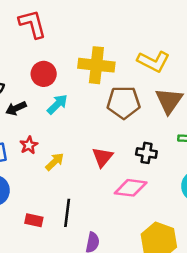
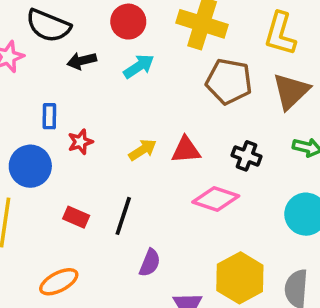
yellow L-shape: (153, 61) -> (280, 34), turned 68
red star: (29, 145) -> (80, 142), moved
red triangle: (103, 157) -> (186, 150), turned 35
yellow arrow: (55, 162) -> (143, 150), moved

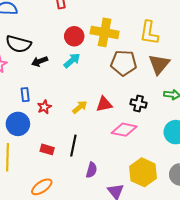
red circle: (128, 22) -> (74, 36), moved

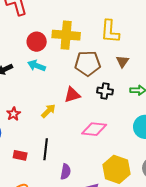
cyan arrow: (72, 61) -> (37, 66), turned -114
brown triangle: (159, 64) -> (123, 61), size x0.6
black cross: (138, 103) -> (105, 91), moved
red triangle: (104, 104) -> (72, 95), moved

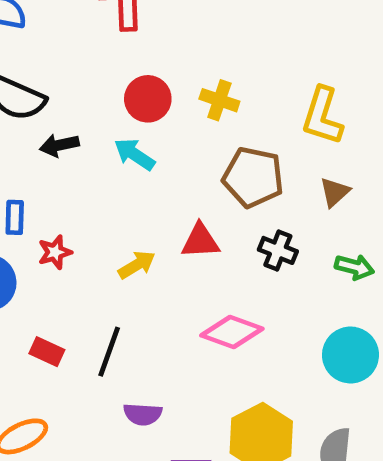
yellow cross: (66, 35) -> (219, 100), size x0.6
purple semicircle: (66, 172) -> (143, 414), turned 70

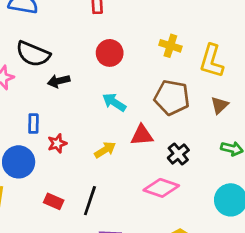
yellow cross: (219, 100) -> (170, 46), moved
cyan arrow: (135, 154) -> (114, 102), moved
black cross: (278, 250) -> (178, 154), moved, turned 30

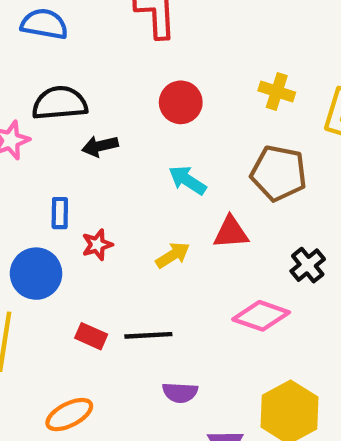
black semicircle: (33, 54) -> (60, 103), turned 152
black cross: (178, 154) -> (308, 265), moved
black line: (90, 201) -> (148, 335), turned 68

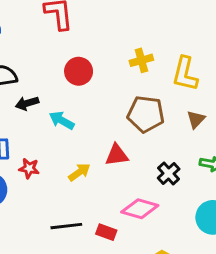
yellow cross: (277, 91) -> (141, 60), turned -30
cyan arrow: (188, 180) -> (62, 120), moved
red star: (97, 245) -> (29, 168), turned 30
red rectangle: (91, 336) -> (106, 232), moved

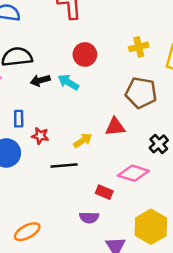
cyan arrow: (62, 120) -> (68, 82), moved
black line: (66, 226) -> (64, 166), moved

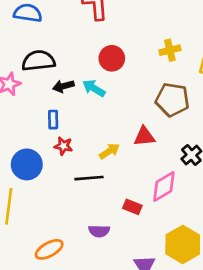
blue rectangle: (19, 119) -> (53, 120), moved
pink diamond: (133, 173) -> (164, 186), turned -48
purple semicircle: (89, 218) -> (99, 231), moved

